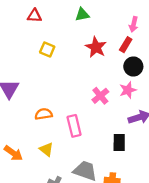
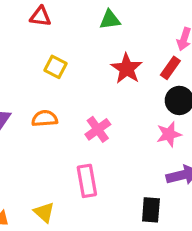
pink cross: (100, 96) -> (98, 129), moved
orange semicircle: (44, 114) -> (45, 118), moved

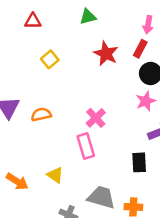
yellow square: (55, 67) -> (50, 59), turned 30
orange semicircle: (45, 118) -> (41, 114), moved
pink cross: (98, 129) -> (96, 118), moved

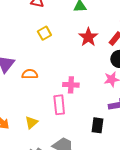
pink cross: (96, 118) -> (71, 85), turned 35
yellow triangle: (55, 175) -> (31, 122), turned 32

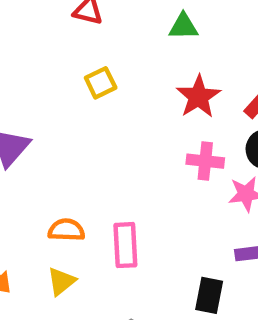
orange semicircle: (30, 74) -> (66, 230), moved
pink cross: (71, 85) -> (205, 161), moved

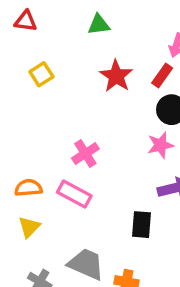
pink cross: (205, 161) -> (85, 153), moved, turned -32
pink rectangle: (125, 245) -> (74, 194), turned -52

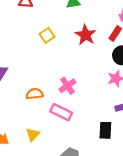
yellow square: (41, 74) -> (47, 35), moved
orange semicircle: (28, 188) -> (35, 94), moved

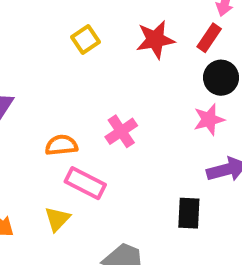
red star: (86, 35) -> (155, 40), turned 30
pink rectangle: (61, 112) -> (85, 183), moved

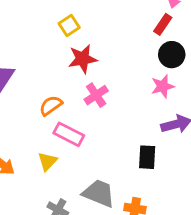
red star: (155, 40) -> (83, 59), moved
orange semicircle: (61, 145) -> (51, 106), turned -30

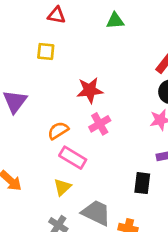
yellow square: (69, 26) -> (46, 51), moved, turned 36
yellow triangle: (48, 161) -> (62, 187), moved

